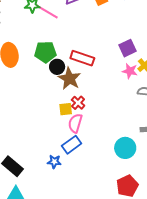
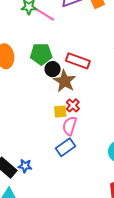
blue star: (54, 162) -> (25, 166), moved

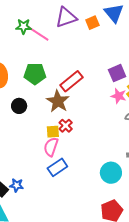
red rectangle: (78, 61) -> (71, 81), turned -60
black circle: (53, 69) -> (19, 106), moved
pink semicircle: (70, 126) -> (51, 147), moved

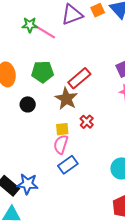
orange square: (92, 23) -> (98, 10), moved
red cross: (66, 126) -> (87, 122), moved
blue star: (17, 185) -> (28, 184), size x1.5

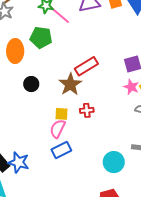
green pentagon: (42, 72) -> (41, 38), moved
red cross: (87, 122) -> (87, 110), turned 32

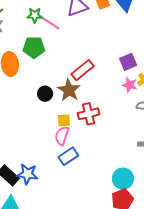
black circle: (31, 84) -> (45, 94), moved
red cross: (87, 110) -> (88, 114), size x1.5
cyan circle: (114, 162) -> (123, 179), moved

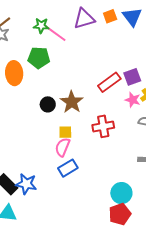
red rectangle: (83, 70) -> (109, 82), moved
red cross: (88, 114) -> (103, 126), moved

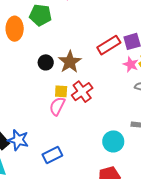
red cross: (103, 126) -> (82, 92), moved, turned -30
blue rectangle: (68, 168) -> (52, 155), moved
cyan circle: (121, 193) -> (113, 141), moved

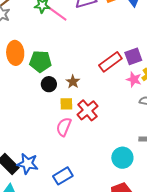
green pentagon: (40, 15) -> (40, 61), moved
brown star: (70, 62) -> (73, 82), size x0.6
yellow square: (61, 91) -> (66, 104), moved

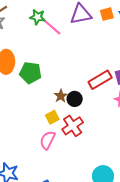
black circle: (49, 84) -> (75, 99), moved
yellow square: (66, 104) -> (52, 117), turned -32

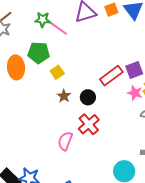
green pentagon: (30, 73) -> (39, 53), moved
brown star: (61, 96) -> (64, 96), moved
yellow square: (52, 117) -> (57, 72), moved

